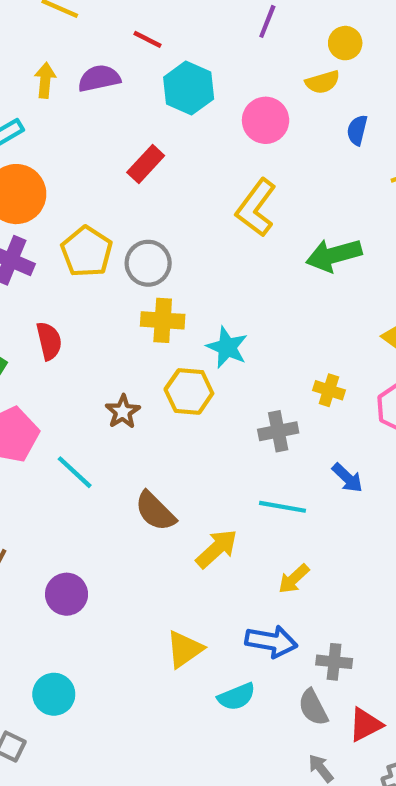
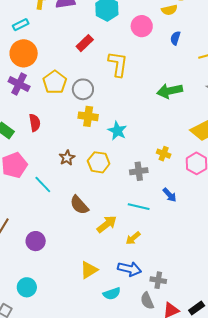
blue semicircle: (357, 130) -> (175, 38), moved
yellow L-shape: (256, 208) -> (118, 64), moved, turned 148
yellow hexagon: (189, 391) -> (99, 162), moved
yellow arrow: (294, 579) -> (133, 238), moved

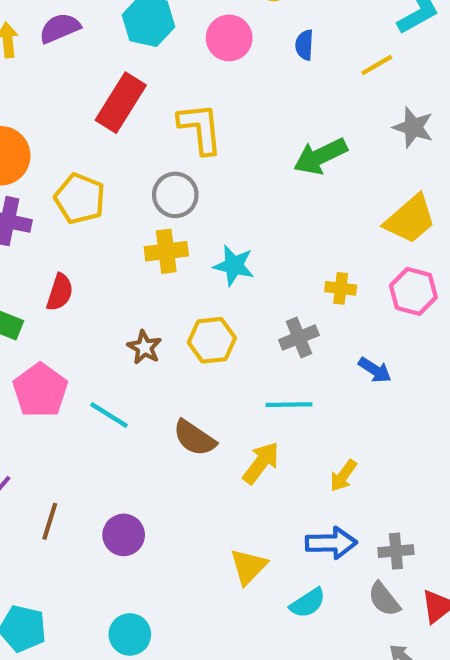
red rectangle: (85, 43) -> (121, 103), size x1.5
gray circle: (83, 89) -> (175, 195), moved
red semicircle: (35, 123) -> (60, 292), turned 42
cyan line: (139, 207) -> (289, 405), moved
yellow arrow: (133, 238) -> (343, 476), moved

